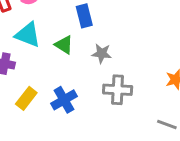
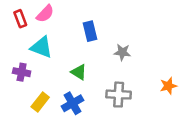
green triangle: (64, 45) -> (79, 72), moved
gray star: (102, 53) -> (122, 52), moved

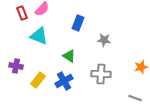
blue rectangle: (90, 31) -> (78, 23), turned 35
purple cross: (22, 72) -> (16, 66), moved

